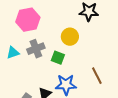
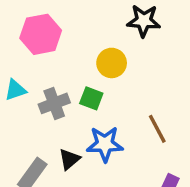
gray cross: (36, 49) -> (54, 103), moved

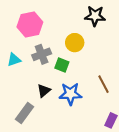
gray cross: (54, 103) -> (42, 54), moved
black triangle: (69, 159) -> (44, 91), moved

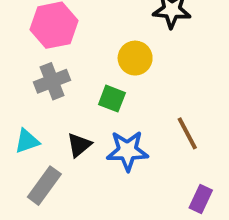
gray cross: (42, 54) -> (52, 81), moved
cyan triangle: (14, 60) -> (27, 141), moved

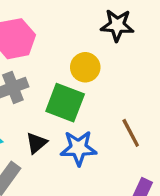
green square: (112, 99) -> (65, 103), size x1.6

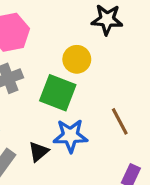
black triangle: (36, 143) -> (39, 152), moved

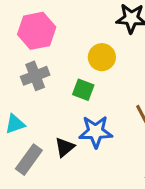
green square: (58, 93) -> (83, 90), size x0.6

